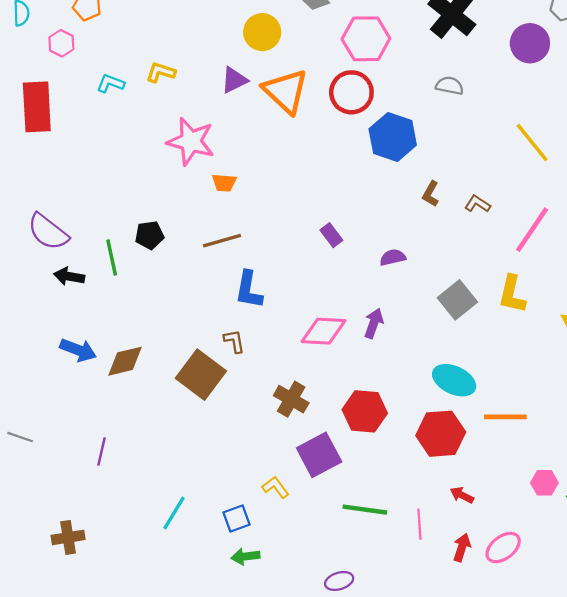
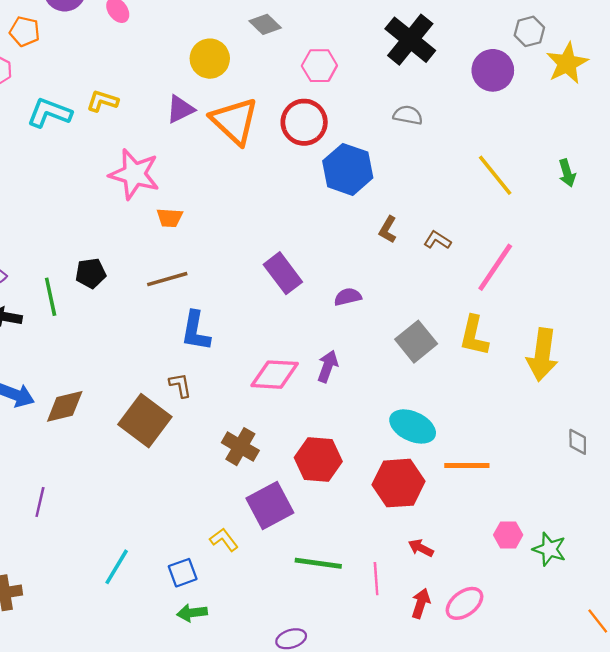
pink hexagon: (366, 39) -> (319, 66), size x0.7
cyan L-shape: (110, 83) -> (49, 113), size x1.5
purple rectangle: (331, 235) -> (283, 273), size x1.6

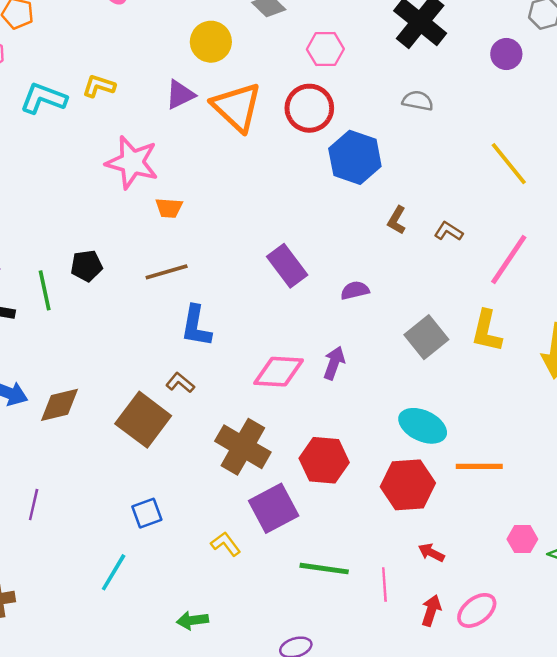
purple circle: (493, 70) -> (506, 54), size x0.7
brown L-shape: (180, 385) -> (180, 383), turned -40
brown cross: (240, 447) -> (243, 447), size x1.4
blue square: (183, 573) -> (147, 513), moved

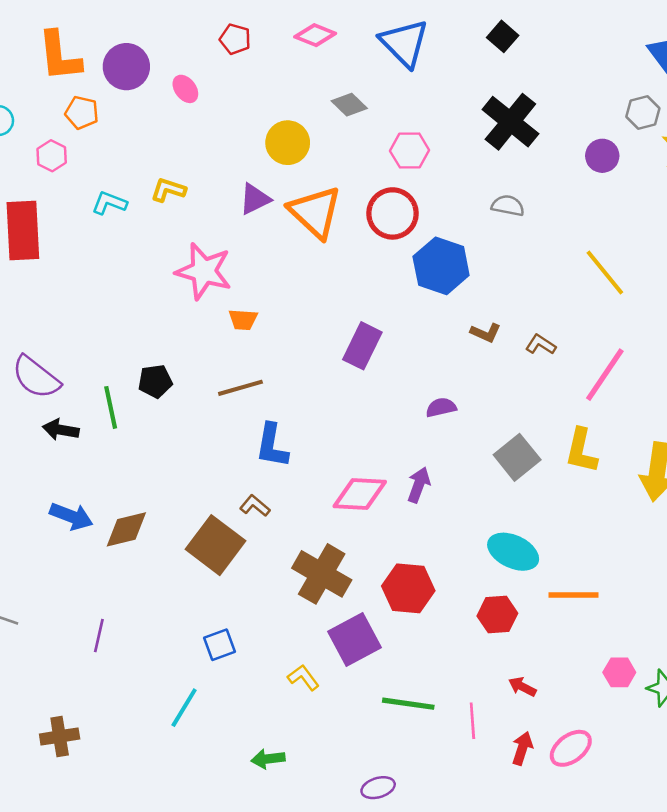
cyan L-shape: (43, 98) -> (109, 203), size x0.7
brown L-shape: (397, 220) -> (486, 333), turned -96
purple rectangle: (287, 266) -> (362, 346), moved, turned 63
red hexagon: (408, 485) -> (497, 615), size x0.7

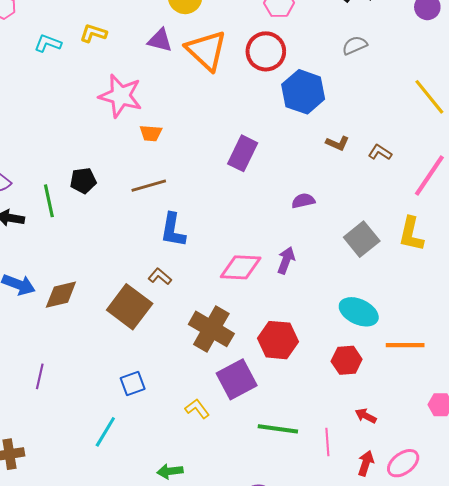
purple triangle: (255, 199) -> (160, 40), turned 40
gray semicircle: (508, 206) -> (355, 45), turned -35

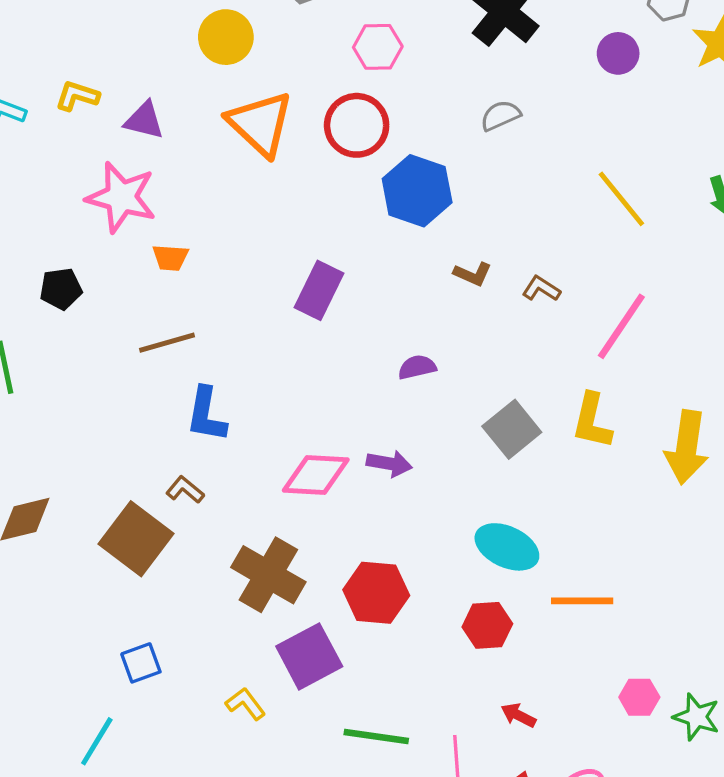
purple triangle: (160, 40) -> (144, 120), moved
black pentagon: (83, 181) -> (61, 289), moved
purple arrow: (286, 260) -> (389, 464), turned 80

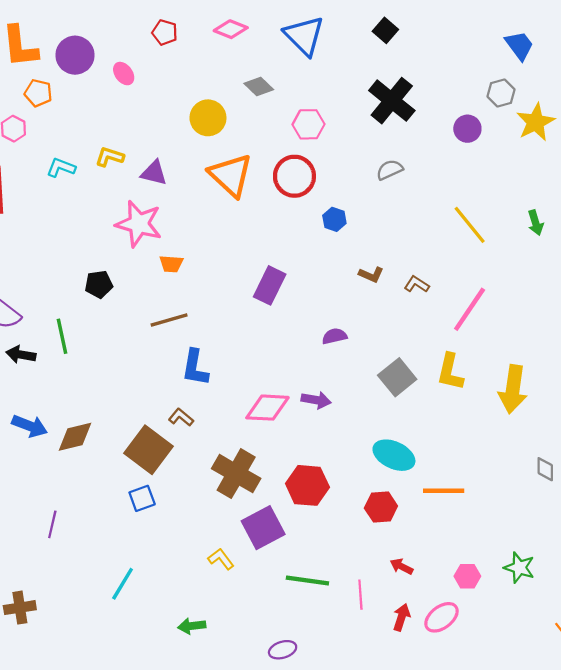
blue hexagon: (417, 191) -> (334, 219), size x0.5
blue square: (141, 663) -> (142, 498), moved
pink hexagon: (639, 697) -> (467, 576), moved

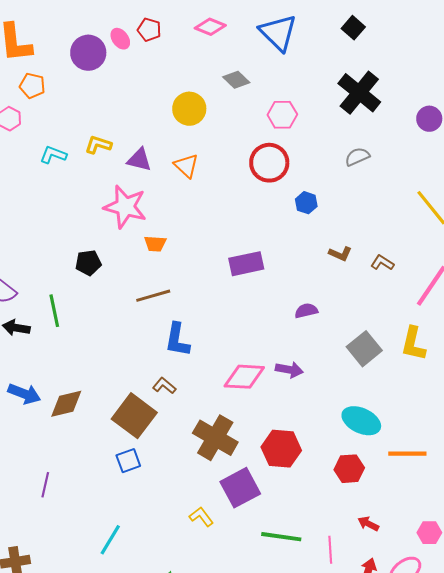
purple circle: (75, 55) -> (88, 53), moved
pink ellipse: (124, 74) -> (120, 39), moved
orange triangle: (231, 175) -> (186, 166), moved, size x0.6
purple rectangle: (270, 285) -> (246, 264), turned 52

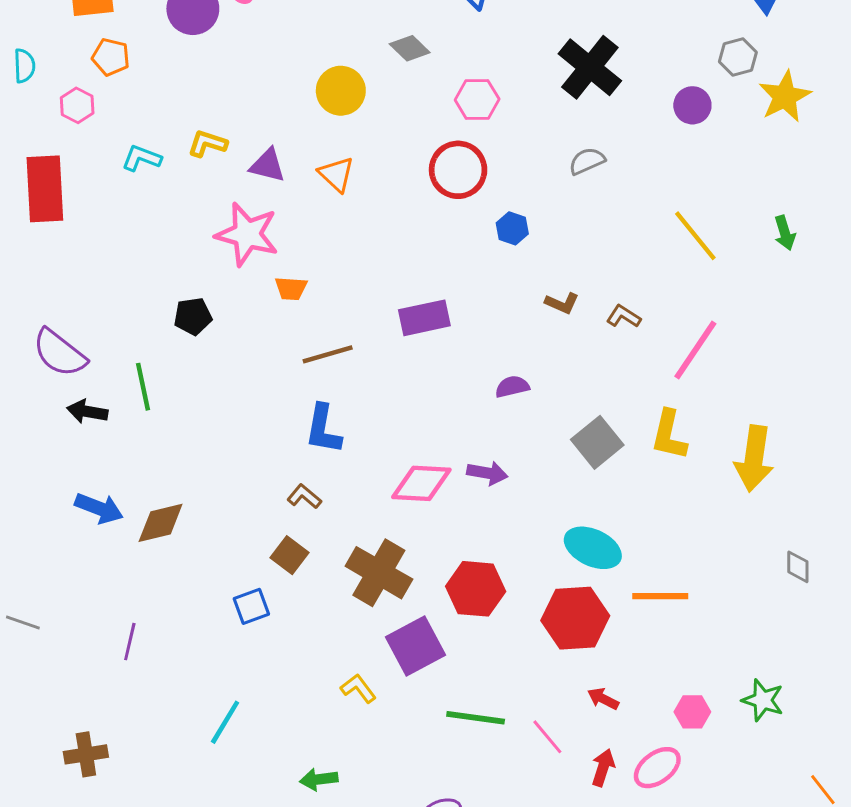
brown line: (153, 296) -> (328, 354), moved
brown square: (134, 416) -> (290, 555), moved, size x0.6
red hexagon: (349, 469) -> (575, 618), size x1.5
pink line: (330, 550) -> (547, 737), turned -36

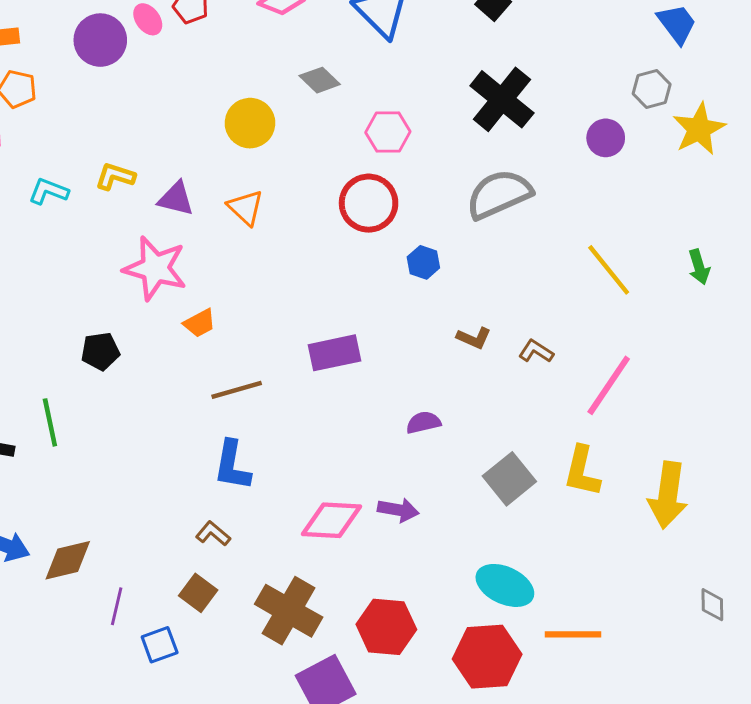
gray semicircle: (587, 161) -> (499, 194), size x1.8
orange trapezoid: (291, 288) -> (200, 323), turned -32
purple line: (130, 642) -> (117, 606), moved

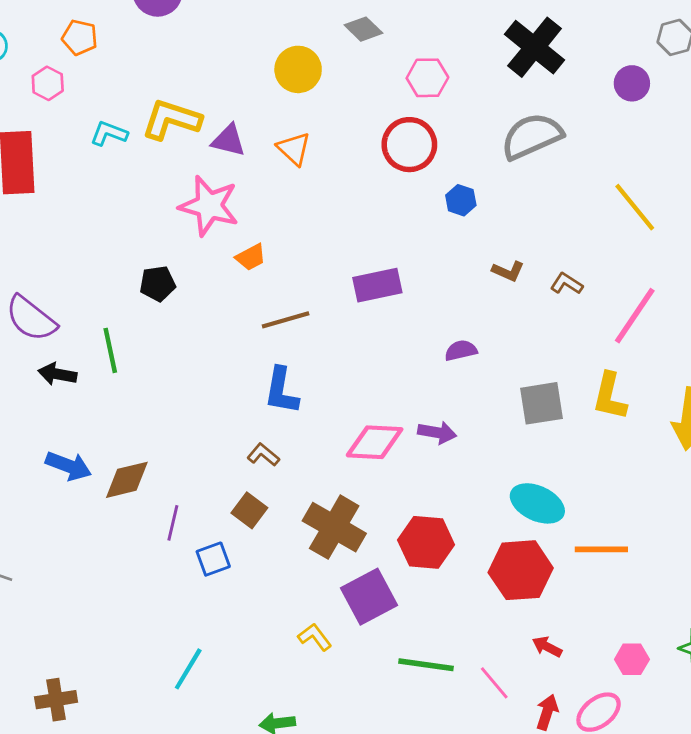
yellow L-shape: (115, 176) -> (171, 120), size x1.6
gray square: (509, 479) -> (542, 403), turned 30

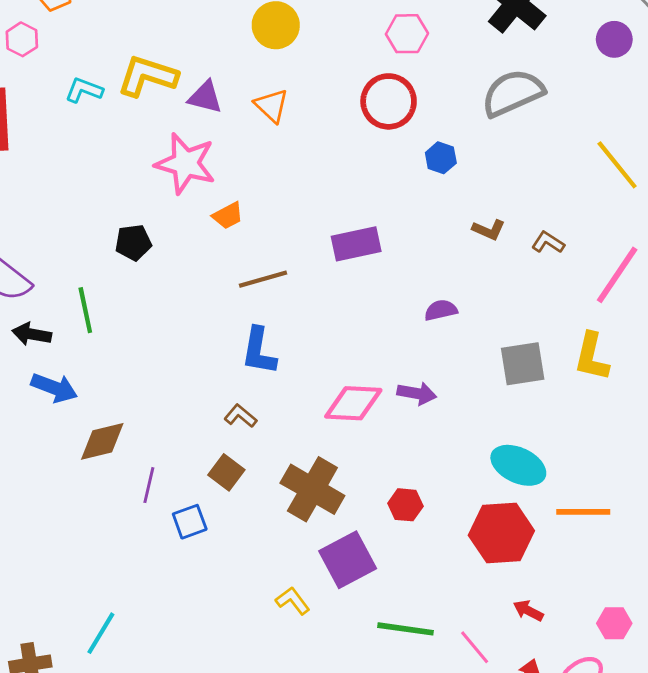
blue arrow: (69, 466) -> (54, 388), moved
red hexagon: (426, 542) -> (405, 505), size x0.6
cyan line: (188, 669) -> (101, 633), moved

